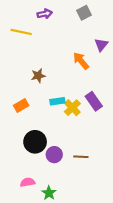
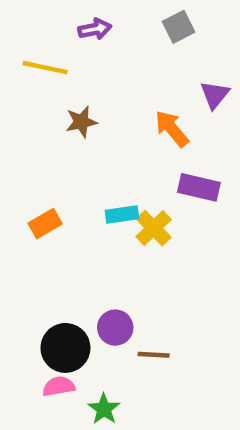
brown star: (38, 76) -> (81, 122), moved
purple rectangle: (94, 101) -> (199, 187), moved, turned -42
black circle: (35, 142) -> (65, 348), moved
brown line: (81, 157) -> (154, 355), moved

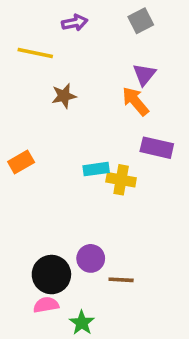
purple triangle: (215, 95) -> (144, 74), moved
orange rectangle: (45, 224) -> (21, 162), moved
yellow cross: (154, 228) -> (121, 180), turned -36

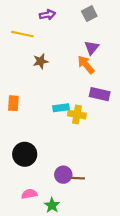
orange rectangle: (21, 162) -> (13, 103), turned -56
purple circle: (91, 258) -> (63, 175), moved
black circle: (51, 275) -> (25, 154), moved

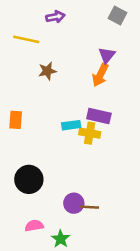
gray square: (89, 14) -> (117, 16), moved, turned -35
orange arrow: (86, 65) -> (100, 75), turned -114
purple rectangle: (100, 94) -> (99, 116), moved

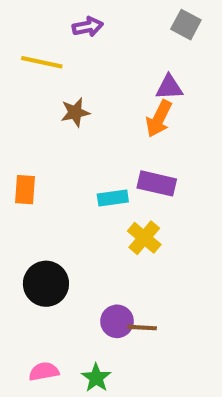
purple triangle: (107, 55) -> (169, 87), turned 48
yellow cross: (90, 133) -> (144, 238), moved, turned 30
pink semicircle: (34, 226) -> (44, 371), moved

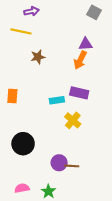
purple arrow: (88, 27) -> (32, 11), moved

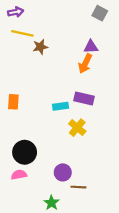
purple arrow: (32, 11) -> (16, 12), moved
brown star: (38, 57) -> (40, 47), moved
brown line: (72, 166) -> (78, 187), moved
pink semicircle: (22, 188) -> (19, 175), moved

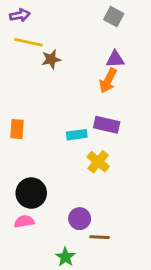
gray square: (100, 13) -> (114, 17), moved

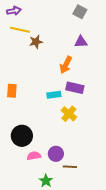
orange arrow: (108, 81) -> (66, 65), moved
pink semicircle: (24, 221) -> (34, 156), moved

